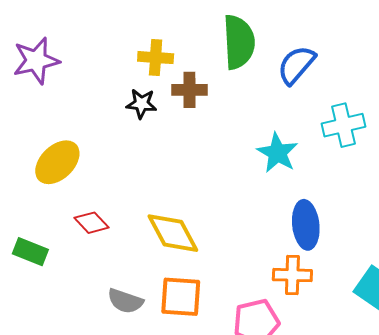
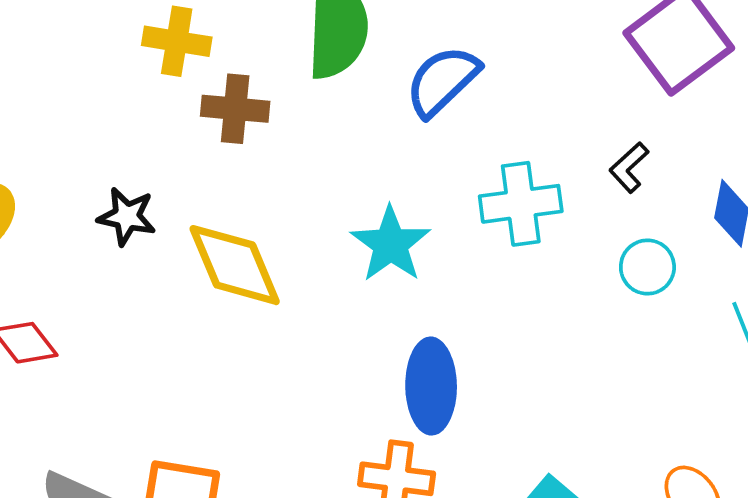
black star: (141, 104) -> (127, 216), moved
yellow diamond: (173, 233) -> (235, 265), moved

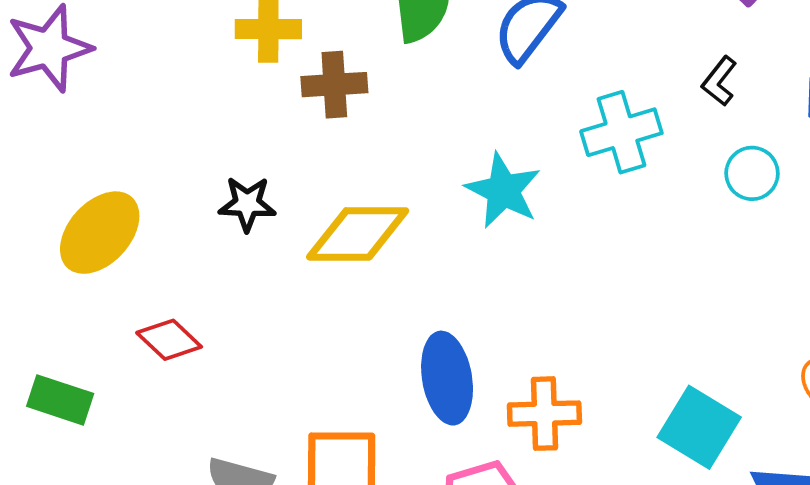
yellow diamond: (235, 265) -> (358, 234), turned -58
blue ellipse: (431, 386) -> (447, 378), moved

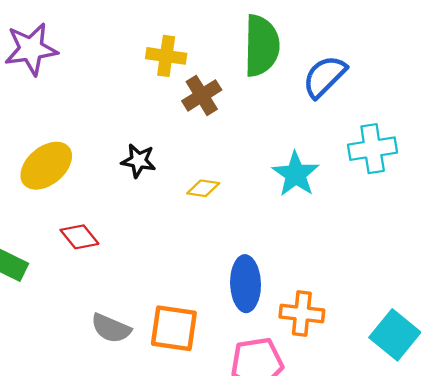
brown cross: (334, 85) -> (202, 95), turned -36
yellow diamond: (358, 234) -> (203, 188), size x0.5

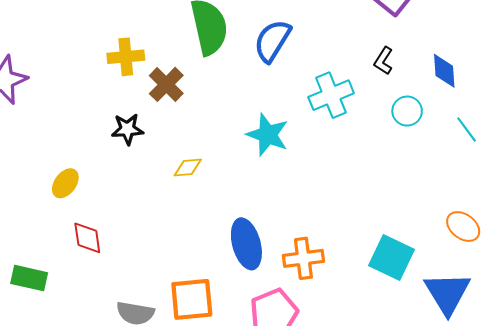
black star: (139, 161) -> (127, 129), moved
yellow ellipse: (46, 166) -> (65, 183), moved, size x0.6
red diamond: (79, 237) -> (87, 238), turned 44

